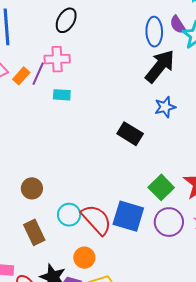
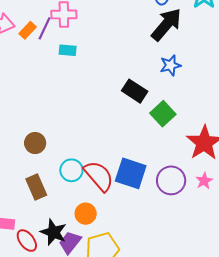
green square: (161, 187) -> (163, 114), moved

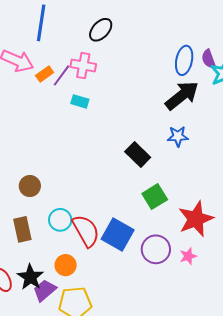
green square: (163, 114) -> (155, 197), moved

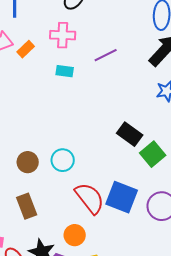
purple line: (62, 75) -> (106, 55), moved, turned 35
black rectangle: (138, 155) -> (130, 134), moved
cyan circle: (60, 220) -> (63, 160), moved

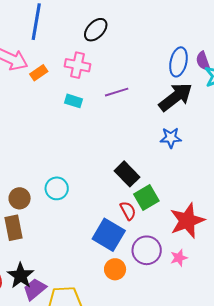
brown circle: (28, 162) -> (20, 198), moved
red semicircle: (90, 198) -> (128, 211), moved, size x0.6
orange circle: (75, 235) -> (115, 269), moved

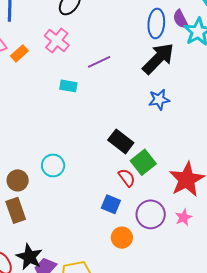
pink cross: (78, 65) -> (57, 41), turned 35
cyan rectangle: (74, 101) -> (68, 86), moved
blue square: (109, 235) -> (111, 204), size x0.6

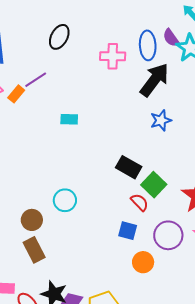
pink cross: (57, 41) -> (113, 56), moved, turned -30
purple line: (99, 62) -> (36, 80), moved

